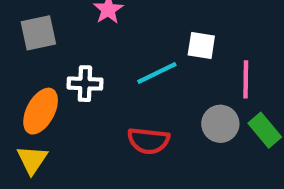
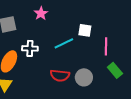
gray circle: (220, 124) -> (84, 77), moved

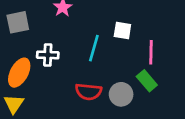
cyan line: (64, 43) -> (94, 48), turned -48
green rectangle: (115, 70) -> (147, 81), moved

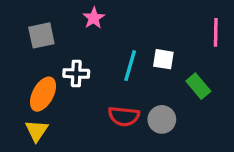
white square: (122, 31) -> (163, 59), moved
pink line: (151, 52) -> (216, 32), moved
green rectangle: (147, 81) -> (198, 86), moved

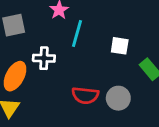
cyan line: (130, 66) -> (77, 33), moved

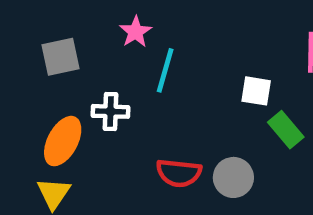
white square: (120, 46) -> (256, 91), moved

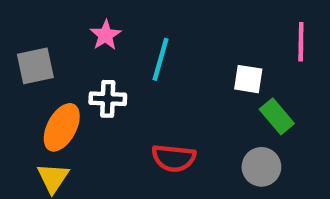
pink star: (136, 32) -> (106, 35), moved
gray square: (60, 57) -> (35, 66), moved
gray circle: (233, 177) -> (261, 167), moved

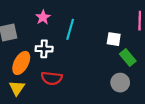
red semicircle: (174, 158) -> (52, 78), moved

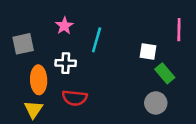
orange ellipse: (21, 63) -> (39, 80), turned -30

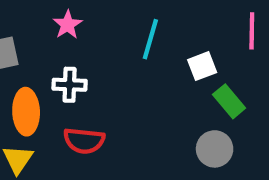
cyan line: (97, 40) -> (150, 39), moved
white square: (148, 51) -> (202, 66), turned -30

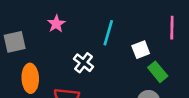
white cross: (70, 85) -> (84, 63), moved, turned 36

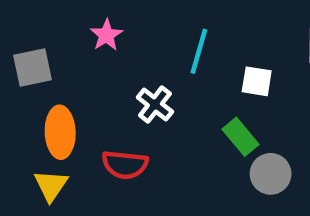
white square: (141, 50) -> (257, 81), turned 30
green rectangle: (158, 72) -> (240, 137), moved

